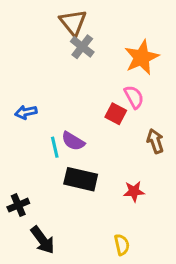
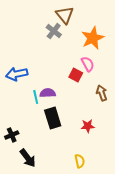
brown triangle: (73, 22) -> (65, 15), moved
blue arrow: (26, 112) -> (17, 74), size x1.5
purple semicircle: (73, 141) -> (48, 93), turned 147
black rectangle: (81, 179) -> (53, 118), turned 60

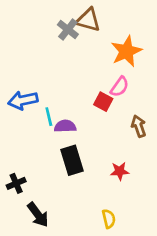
brown triangle: (65, 15) -> (88, 20), turned -36
gray cross: (54, 31) -> (68, 29), moved
pink semicircle: (88, 64) -> (120, 87), turned 63
cyan line: (36, 97) -> (49, 117), moved

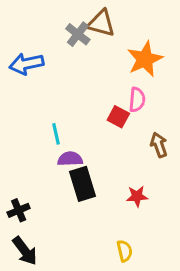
pink semicircle: (120, 87) -> (137, 100), turned -30
blue arrow: (23, 100) -> (26, 64), moved
purple semicircle: (65, 126) -> (70, 159), moved
black arrow: (38, 215) -> (25, 251), moved

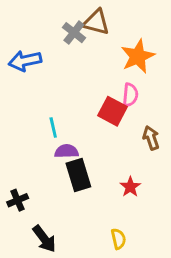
red square: (118, 117) -> (112, 111), size x1.4
red star: (137, 196) -> (130, 187), turned -30
black arrow: (25, 251) -> (44, 239), moved

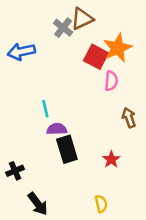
brown triangle: (96, 22) -> (82, 19), turned -40
red square: (112, 111) -> (96, 57), moved

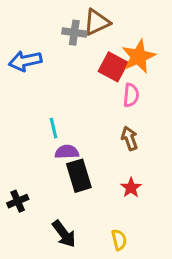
gray cross: (63, 28) -> (74, 33), turned -30
brown arrow: (129, 118) -> (130, 138), moved
black arrow: (38, 204) -> (64, 234), moved

